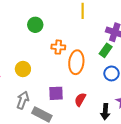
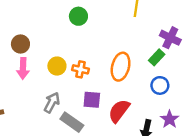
orange cross: (58, 47) -> (81, 69), moved
red semicircle: (80, 99) -> (119, 111), size x1.5

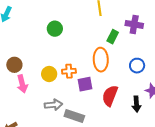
green rectangle: (157, 57) -> (113, 37), moved
purple square: (92, 100) -> (85, 84), moved
gray arrow: (52, 102) -> (54, 105), turned 72

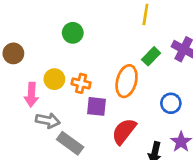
green circle: (55, 29) -> (73, 33), moved
pink arrow: (22, 84) -> (31, 95), moved

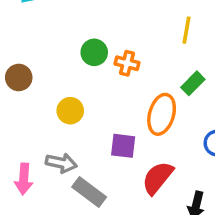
orange cross: (81, 83) -> (127, 63), moved
pink arrow: (31, 95) -> (24, 179), moved

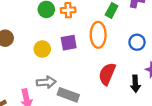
purple square: (123, 146) -> (69, 43), moved

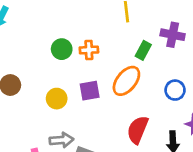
orange ellipse: (98, 35) -> (126, 81), turned 40

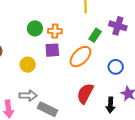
purple square: (90, 91) -> (52, 50), moved

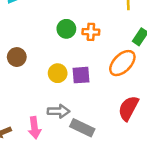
purple square: (52, 50) -> (81, 75), moved

